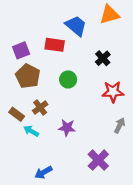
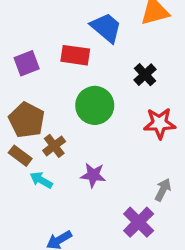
brown pentagon: (28, 76) -> (27, 120), moved
green circle: (68, 79) -> (95, 105), size x1.5
gray arrow: (120, 125) -> (163, 190), moved

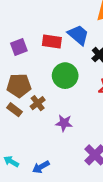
blue trapezoid: (106, 28) -> (78, 35), moved
brown pentagon: (27, 120) -> (19, 86), turned -30
cyan arrow: (41, 180) -> (11, 161), moved

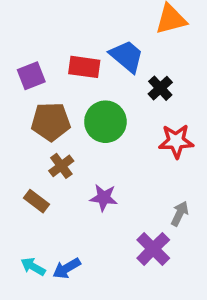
brown pentagon: (19, 86) -> (51, 122), moved
brown rectangle: (14, 110) -> (37, 201), moved
cyan arrow: (11, 161) -> (33, 267), moved

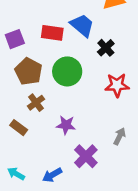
brown pentagon: (51, 122) -> (29, 71), turned 30
purple cross: (153, 249) -> (86, 156), moved
blue arrow: (67, 268) -> (52, 175), moved

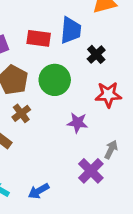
blue trapezoid: (82, 25) -> (71, 30), turned 55
purple star: (66, 125) -> (77, 123), moved
purple cross: (86, 156) -> (91, 171), moved

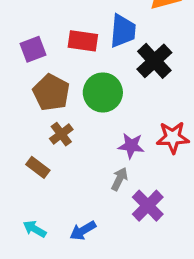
black cross: (96, 54) -> (154, 61), size x1.5
red star: (108, 95) -> (173, 137), moved
gray arrow: (111, 150) -> (119, 179), moved

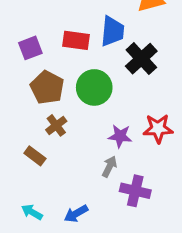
purple cross: (148, 206) -> (135, 191), turned -32

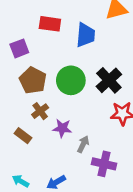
red rectangle: (76, 40) -> (50, 24), moved
black cross: (141, 59) -> (109, 80), moved
purple star: (120, 136) -> (62, 128), moved

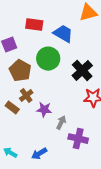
blue trapezoid: (86, 35) -> (63, 34), turned -65
green circle: (71, 80) -> (48, 59), moved
brown rectangle: (23, 136) -> (12, 108), moved

